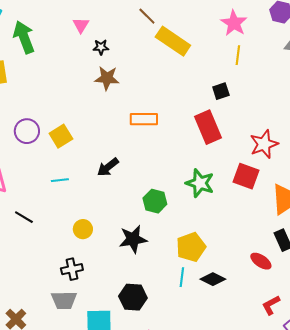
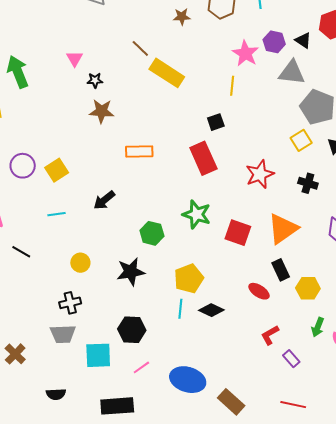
pink star: (234, 23) -> (245, 53), moved
red square: (246, 176) -> (238, 233), moved

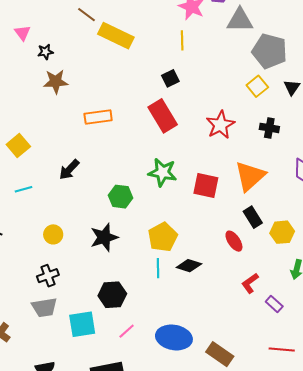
red ellipse: (259, 291) -> (234, 241), turned 30

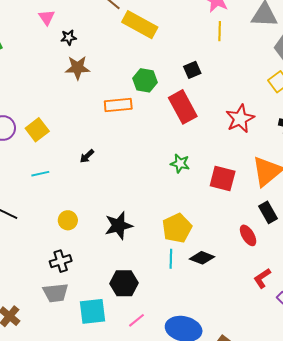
yellow line: (182, 40) -> (220, 31), moved
black arrow: (69, 170) -> (87, 156), size x0.7
green star: (163, 172) -> (180, 163), size x0.7
green hexagon: (121, 197) -> (145, 80), moved

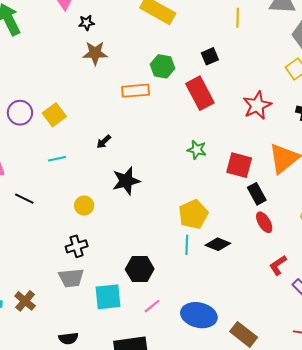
black rectangle: (268, 212) -> (257, 194), moved
black star: (119, 226) -> (126, 181), moved

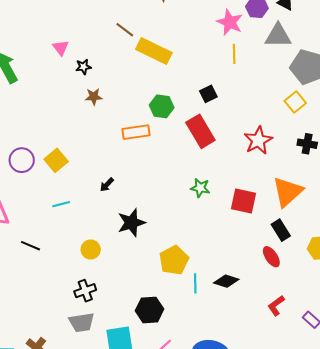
brown star: (95, 53) -> (94, 97), size x0.7
black rectangle: (257, 194) -> (281, 230), moved
yellow pentagon: (193, 214) -> (174, 260), moved
red L-shape: (278, 265) -> (276, 306), moved

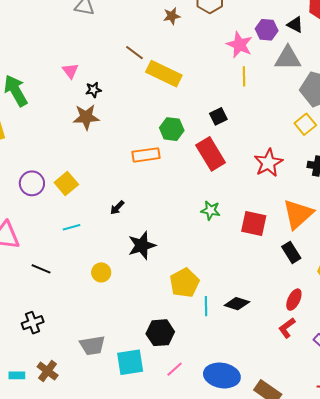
brown star: (94, 97) -> (86, 117), moved, size x1.5
red ellipse: (271, 257) -> (294, 300), moved, turned 60
black cross: (85, 291) -> (33, 323), moved

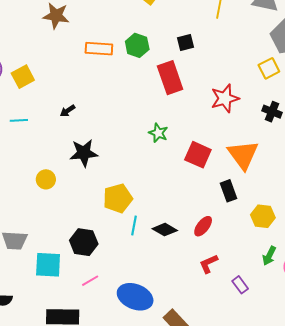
orange rectangle: (146, 155) -> (99, 49), moved
orange triangle: (298, 214) -> (243, 155), turned -36
yellow circle: (101, 272) -> (46, 179), moved
red ellipse: (294, 300) -> (203, 226), moved

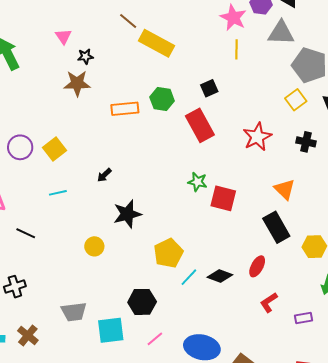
red square: (198, 155) -> (223, 198), moved
orange triangle: (243, 155) -> (285, 189), size x0.7
black rectangle: (229, 191) -> (276, 227), size x1.4
cyan line: (134, 225) -> (189, 277), turned 42
purple rectangle: (240, 285) -> (303, 318), turned -54

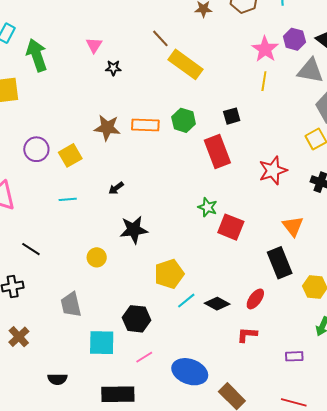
brown star: (77, 83) -> (107, 128), moved
black line: (26, 233) -> (31, 249), moved
red L-shape: (269, 302) -> (247, 335), moved, turned 30
gray trapezoid: (74, 312) -> (71, 305), moved, turned 76

